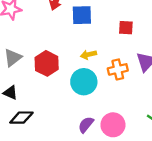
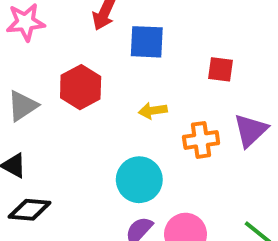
red hexagon: (47, 63) -> (81, 87), moved
cyan circle: (84, 82) -> (139, 180), moved

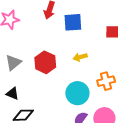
red hexagon: (81, 87) -> (45, 62), moved
orange cross: (201, 140) -> (106, 81), moved

